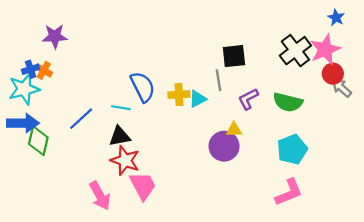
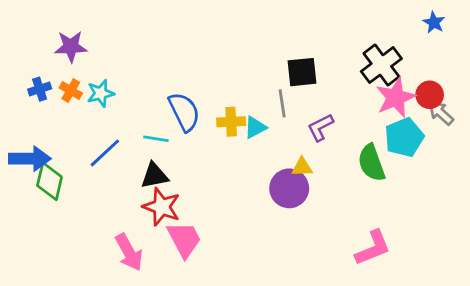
pink star: (325, 49) -> (396, 98), moved
orange cross: (44, 70) -> (71, 91), moved
cyan star: (24, 89) -> (101, 93), moved, size x0.7
green semicircle: (288, 102) -> (371, 163), moved, turned 56
cyan pentagon: (292, 149) -> (404, 137), moved

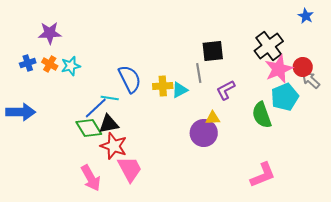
blue line: (105, 153) -> (96, 108), moved
green diamond: (50, 181) -> (89, 128), moved, turned -44

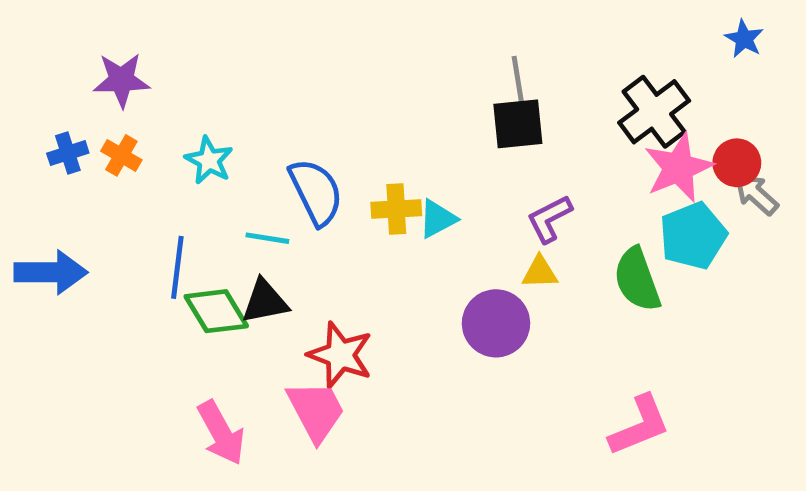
cyan star: (71, 66) -> (209, 160), moved, turned -30
gray line: (199, 73) -> (518, 80), moved
blue line: (96, 108) -> (177, 267), moved, turned -40
yellow triangle: (213, 118) -> (540, 272), moved
red star: (114, 146) -> (340, 355), moved

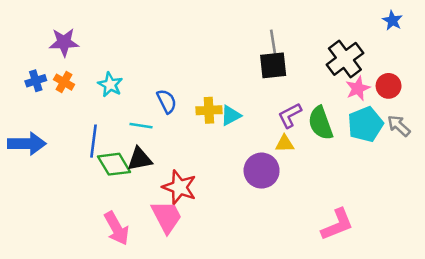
pink star: (678, 168) -> (358, 88), size x0.7
blue semicircle: (316, 192) -> (167, 101), size x0.7
gray arrow: (756, 194) -> (399, 126), moved
green semicircle: (637, 280) -> (321, 123), moved

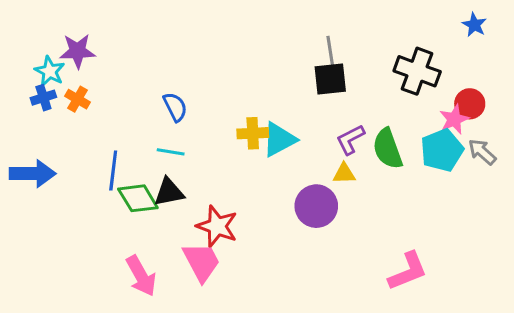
black cross: (345, 59) -> (417, 71), turned -33
cyan star: (110, 85) -> (50, 71), moved
pink star: (358, 88) -> (454, 119), moved
blue semicircle: (167, 101) -> (175, 107), moved
cyan triangle: (231, 115) -> (279, 139), size x1.4

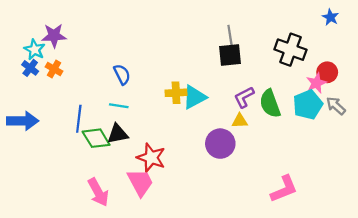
blue cross: (43, 98) -> (30, 68), turned -35

